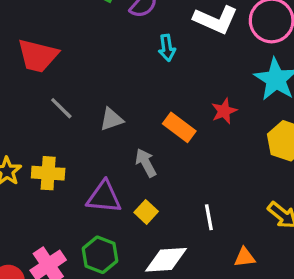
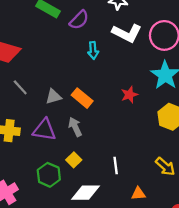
orange rectangle: (179, 127) -> (82, 98), moved
purple triangle: (104, 197) -> (44, 130), moved
green hexagon: (100, 255) -> (49, 175), moved

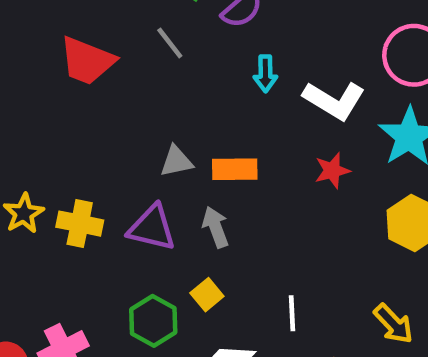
white L-shape: (127, 33) -> (334, 100), moved
gray line: (20, 87) -> (170, 43), moved
orange rectangle: (82, 98) -> (235, 169), turned -45

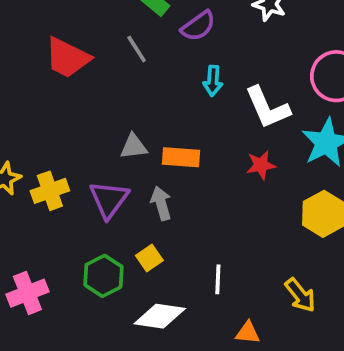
white L-shape: (334, 100) -> (267, 108), turned 30
yellow cross: (80, 224) -> (50, 191), turned -36
purple triangle: (152, 228) -> (109, 199), turned 48

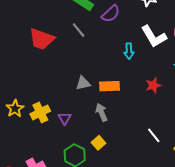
cyan arrow: (213, 81) -> (129, 51), moved
white L-shape: (267, 108) -> (154, 37), moved
purple triangle: (109, 199) -> (65, 118), moved, size x0.6
white line: (218, 279) -> (154, 135), moved, turned -35

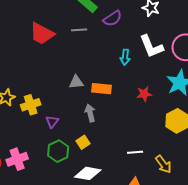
gray line: (79, 30) -> (79, 30), turned -63
purple triangle: (65, 118) -> (52, 122), moved
white line: (154, 135) -> (135, 152), moved, turned -63

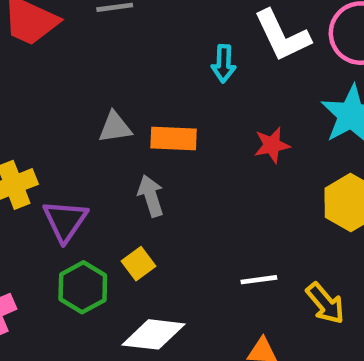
purple triangle: (52, 122) -> (65, 221), size x1.5

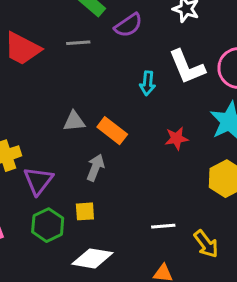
orange rectangle: (174, 139) -> (112, 131), turned 32
gray arrow: (151, 196) -> (95, 168), turned 36
yellow square: (139, 264) -> (85, 211), turned 30

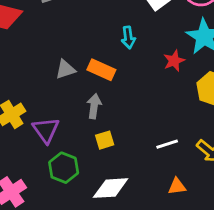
cyan arrow: (148, 83) -> (128, 38), moved
red star: (176, 138) -> (174, 61), moved
yellow square: (85, 211) -> (105, 140), moved

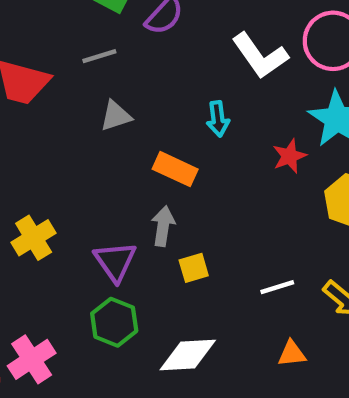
gray triangle: (65, 69) -> (116, 116), moved
purple triangle: (46, 130) -> (115, 261), moved
yellow square: (105, 140) -> (194, 268), moved

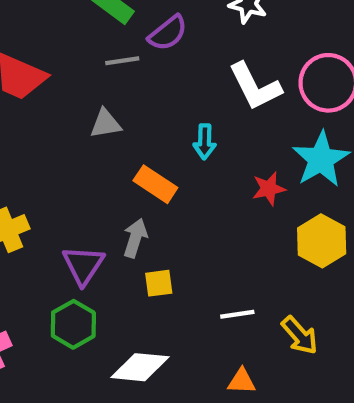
gray line: (99, 56) -> (122, 61), moved

